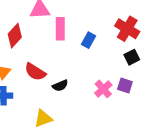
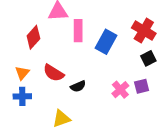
blue rectangle: (89, 40) -> (106, 42), size x1.5
purple square: (125, 86) -> (142, 86), turned -32

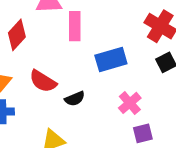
blue rectangle: (106, 42) -> (111, 59), moved, turned 45
purple square: (142, 86) -> (143, 133), moved

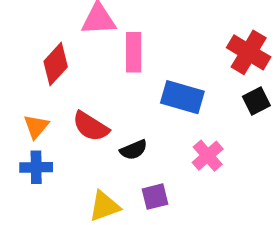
blue rectangle: (111, 59) -> (182, 97), turned 32
purple square: (143, 133) -> (155, 197), moved

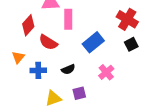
blue rectangle: (182, 97) -> (93, 42), turned -55
red semicircle: (91, 126) -> (48, 42), moved
blue cross: (36, 167) -> (38, 70), moved

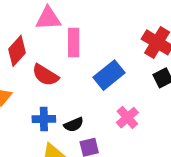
black semicircle: (68, 69) -> (74, 125), moved
blue cross: (38, 70) -> (44, 119), moved

